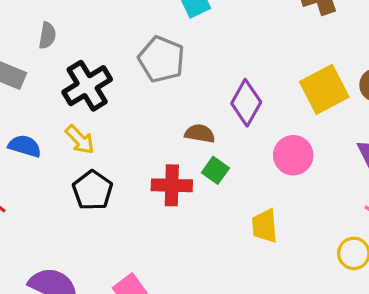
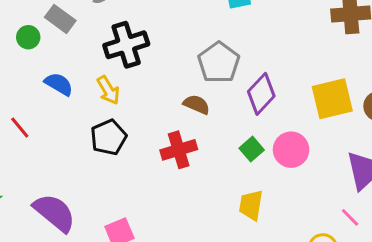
gray pentagon: (161, 59) -> (219, 62), moved
brown semicircle: (200, 133) -> (197, 104), moved
green square: (215, 170) -> (252, 149), moved
red cross: (172, 185) -> (179, 150), turned -32

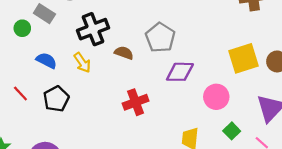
purple diamond: (261, 94) -> (180, 72), moved, turned 52
brown semicircle: (197, 104) -> (124, 53), moved
black pentagon: (108, 137) -> (56, 99), moved
green square: (252, 149) -> (232, 131), moved

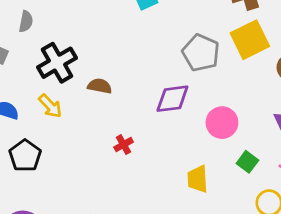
gray pentagon: (160, 38) -> (201, 53), moved
yellow square: (243, 58) -> (250, 40), moved
red cross: (136, 102) -> (124, 145), size x0.6

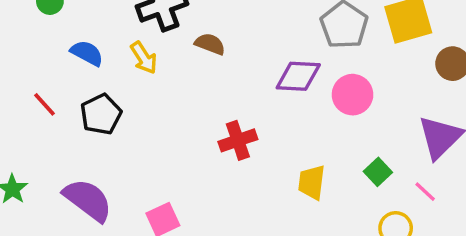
pink circle: (222, 123) -> (353, 95), moved
red cross: (124, 145) -> (238, 140), moved, size x1.5

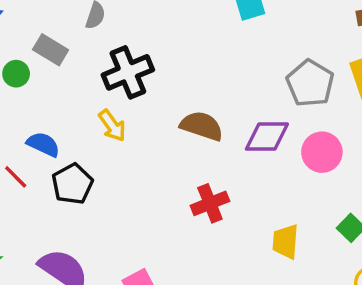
brown semicircle: (210, 44) -> (202, 126), moved, size x1.4
blue semicircle: (87, 53) -> (43, 144), moved

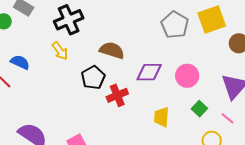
purple diamond: (267, 136) -> (149, 72), moved
pink circle: (322, 152) -> (187, 76), moved
black pentagon: (72, 184) -> (93, 78), moved

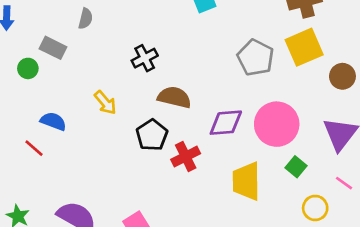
black cross: (69, 20) -> (145, 58), moved, size x0.7
pink circle: (187, 76) -> (277, 124), size x1.4
yellow trapezoid: (161, 117) -> (246, 181), size x1.4
pink line: (228, 118) -> (344, 183), moved

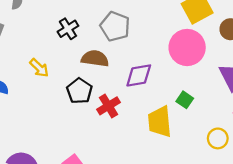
gray pentagon: (256, 58) -> (115, 26), moved
pink circle: (277, 124) -> (187, 47), moved
green square: (296, 167) -> (185, 100), moved

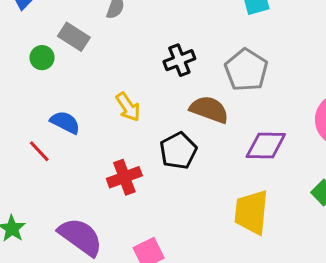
red cross: (108, 106) -> (124, 177), moved
yellow trapezoid: (160, 122) -> (251, 212), moved

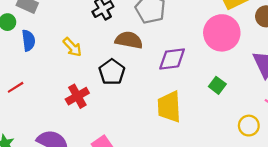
blue semicircle: (65, 122) -> (28, 40), moved, turned 65
red line: (39, 151) -> (16, 87), turned -70

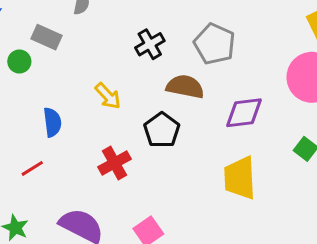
blue semicircle: (28, 40) -> (52, 122), moved
red line: (16, 87) -> (32, 168), moved

